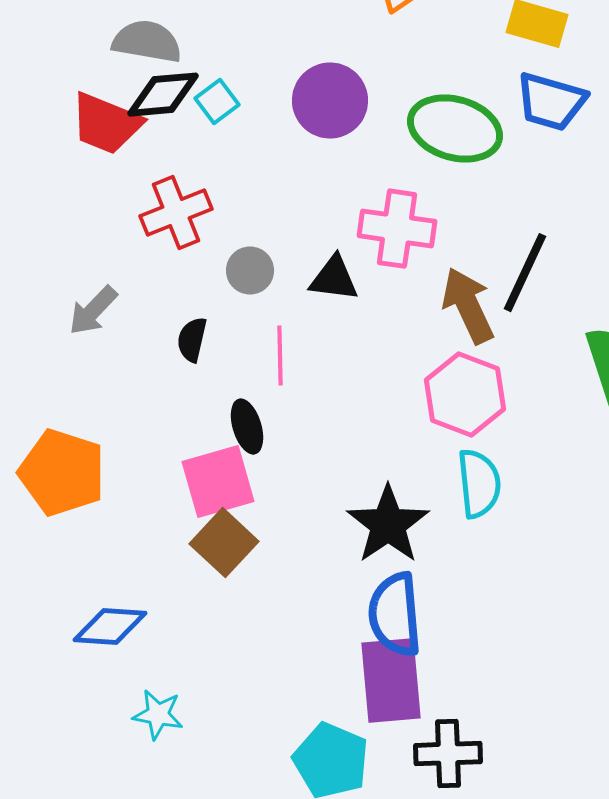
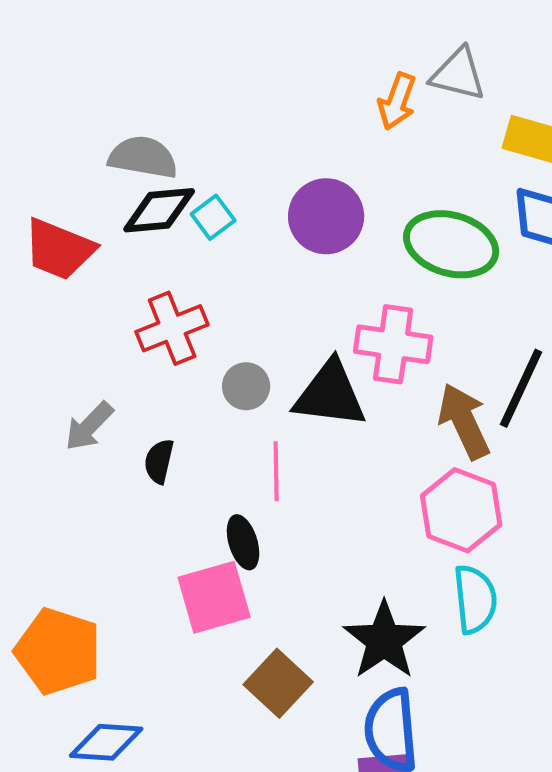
red trapezoid: (106, 124) -> (59, 249), moved
black triangle: (334, 279) -> (330, 394), size x1.5
black semicircle: (192, 340) -> (159, 461), moved
orange pentagon: (62, 473) -> (58, 651), moved
brown square: (224, 543) -> (278, 683), moved

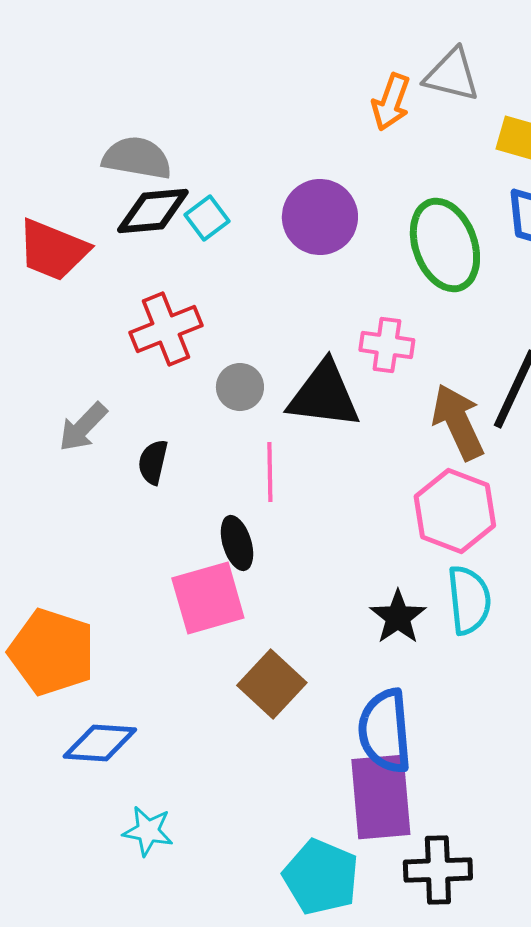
green ellipse: (451, 244) -> (445, 245), turned 54
pink cross: (393, 344) -> (387, 345), size x0.7
black star: (384, 640) -> (398, 617), moved, size x0.7

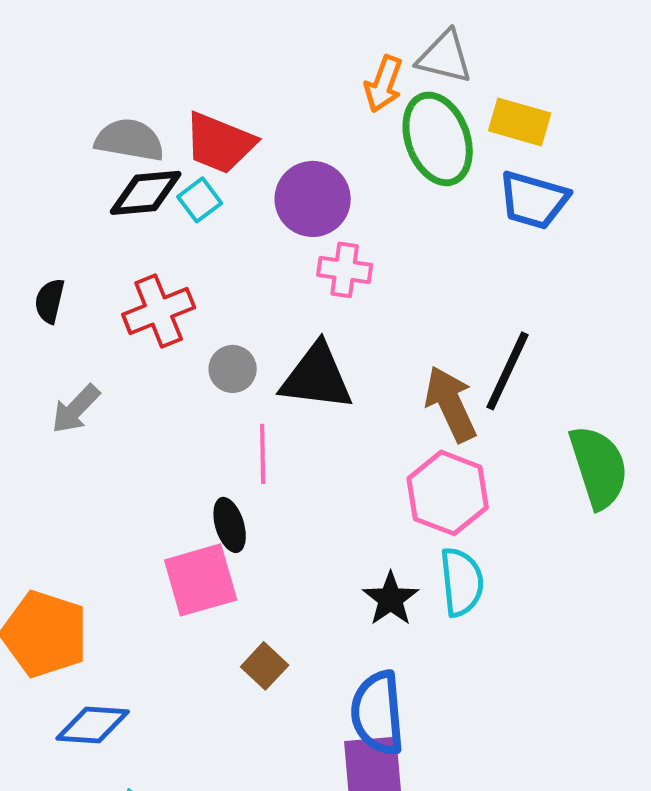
green ellipse: (445, 245) -> (438, 139), moved
red trapezoid: (53, 250) -> (220, 143), moved
pink cross: (387, 345) -> (345, 270), moved
black semicircle: (153, 462) -> (50, 301), moved
brown square: (272, 684) -> (265, 666), size x0.7

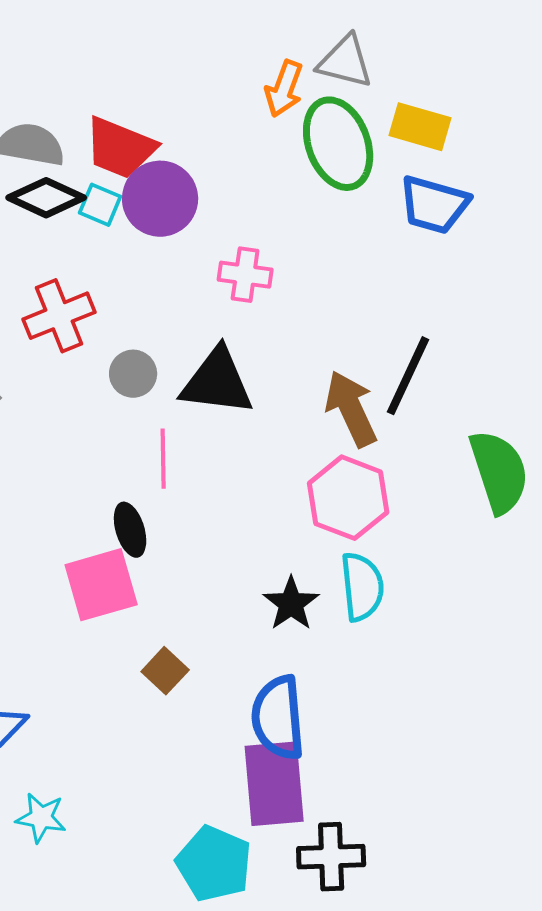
black diamond: (146, 193) -> (46, 198), turned 30
purple circle: (313, 199) -> (160, 199), moved
cyan square: (200, 200) -> (100, 205), turned -30

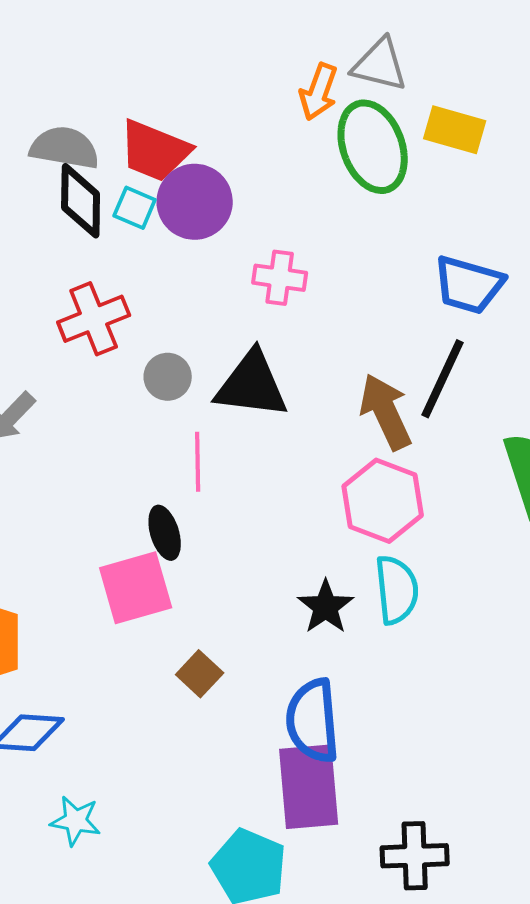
black diamond: (46, 198) -> (81, 201), turned 66
blue trapezoid: (434, 205) -> (469, 285), moved
black cross: (331, 857) -> (415, 856), moved

